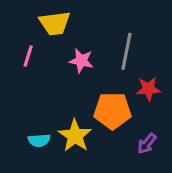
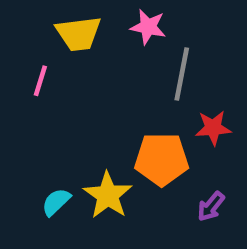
pink star: (81, 61) -> (148, 27), moved
cyan semicircle: (39, 140) -> (56, 202), turned 140

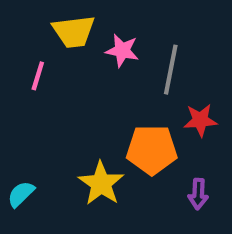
pink star: (148, 27) -> (122, 51), moved
cyan semicircle: (56, 202) -> (21, 194), moved
purple arrow: (211, 206) -> (198, 194), turned -36

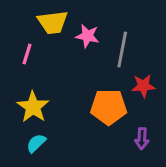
yellow star: (101, 183) -> (33, 107), moved
cyan semicircle: (21, 194) -> (36, 143), moved

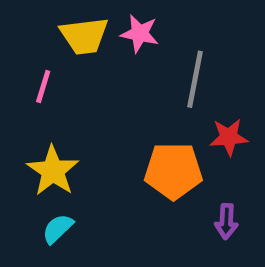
pink star: (87, 36) -> (140, 33), moved

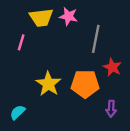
red star: (229, 137) -> (112, 67), turned 30
yellow star: (53, 171) -> (48, 84), moved
cyan semicircle: (58, 229) -> (18, 112), moved

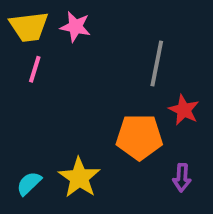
pink star: (68, 16) -> (75, 27), moved
yellow trapezoid: (41, 18) -> (29, 27), moved
yellow star: (48, 84) -> (79, 178), moved

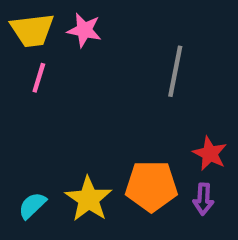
red star: (184, 110) -> (210, 154), moved
orange pentagon: (139, 137) -> (151, 186), moved

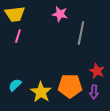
pink star: (84, 30) -> (60, 14), moved
cyan semicircle: (32, 206) -> (15, 85), moved

